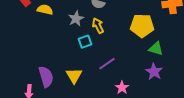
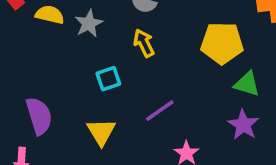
gray star: (76, 19) -> (89, 24), moved
cyan square: (85, 42) -> (108, 79), moved
purple semicircle: (46, 77) -> (39, 116), moved

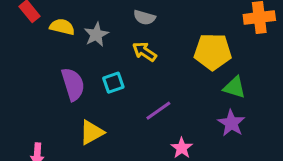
yellow arrow: (144, 43) -> (144, 52), turned -30
purple semicircle: (39, 116) -> (73, 84), moved
yellow triangle: (101, 132) -> (92, 132), moved, turned 32

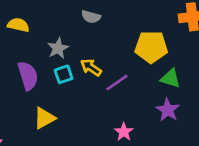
gray star: (96, 35) -> (58, 48), moved
yellow arrow: (144, 52) -> (91, 67), moved
purple line: (158, 111) -> (117, 83), moved

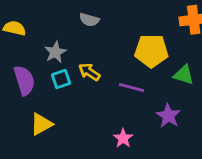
green triangle: (170, 78) -> (184, 75), moved
purple line: (117, 83) -> (132, 87), moved, turned 50

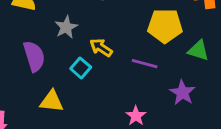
cyan square: (61, 79) -> (81, 68), moved, turned -30
yellow triangle: (41, 124) -> (52, 101), turned 35

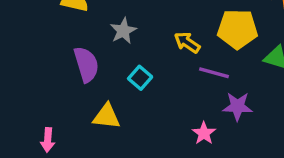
yellow arrow: (101, 48) -> (187, 43), moved
purple star: (182, 93) -> (237, 106), moved, turned -30

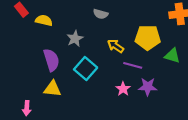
cyan square: (140, 78) -> (86, 69), size x1.5
yellow triangle: (107, 116) -> (52, 89), moved
pink star: (204, 133) -> (123, 89), moved

